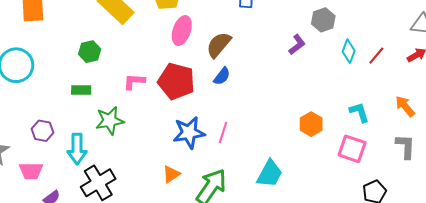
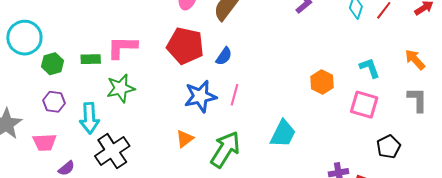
green hexagon: (90, 52) -> (53, 64), moved
blue semicircle: (222, 76) -> (224, 56), moved
pink L-shape: (134, 82) -> (122, 47), moved, size x1.4

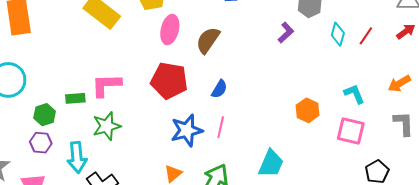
blue semicircle: (224, 56) -> (219, 89), moved
orange arrow: (415, 60) -> (399, 84), turned -75
green hexagon: (53, 64) -> (45, 115), moved

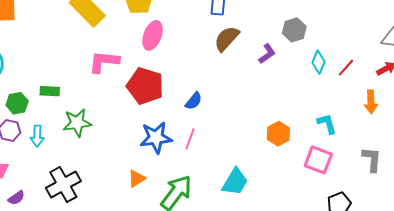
brown semicircle: (208, 40) -> (227, 39), moved
orange arrow: (399, 84) -> (371, 102), moved, turned -70
pink L-shape: (106, 85) -> (104, 62), moved
cyan arrow: (77, 157) -> (37, 136), moved, size x0.7

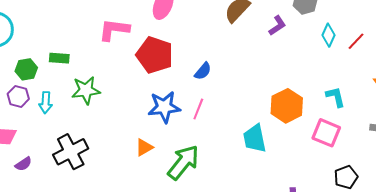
orange hexagon: (278, 134) -> (287, 106), size x1.4
cyan trapezoid: (235, 182) -> (255, 138), moved, turned 136

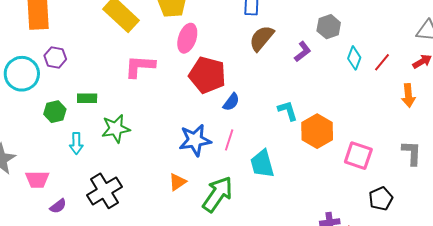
red pentagon: (155, 55) -> (207, 75), moved
purple hexagon: (18, 96) -> (55, 57), moved
cyan L-shape: (336, 97) -> (288, 111), moved
cyan trapezoid: (255, 138) -> (262, 164), moved

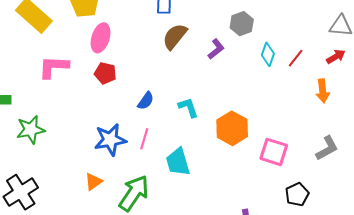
red pentagon: (207, 75) -> (105, 73), moved, size x0.6
cyan L-shape: (288, 111) -> (188, 107), moved
gray L-shape: (412, 153) -> (327, 148), turned 60

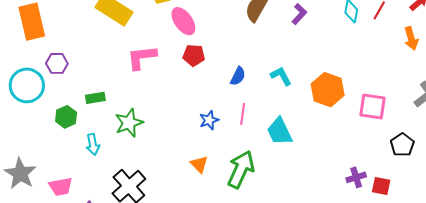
pink ellipse: (101, 38) -> (183, 21), turned -44
blue star: (110, 140) -> (209, 120), size x0.6
orange triangle: (93, 182) -> (199, 164), turned -30

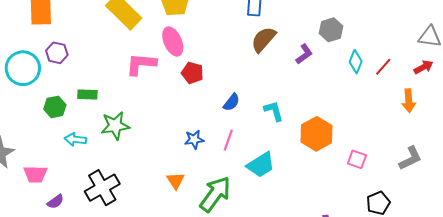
pink ellipse: (183, 21) -> (173, 41), moved
pink square: (372, 106) -> (357, 159), size x0.7
cyan trapezoid: (279, 131) -> (261, 165), turned -108
cyan arrow: (93, 144) -> (75, 139), turned 95

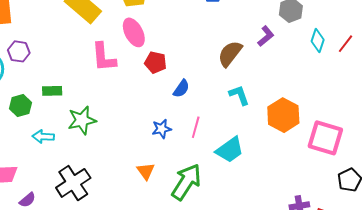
brown semicircle: (264, 39) -> (230, 54), moved
pink L-shape: (141, 64) -> (104, 57), turned -96
blue semicircle: (231, 102) -> (181, 89), moved
pink square: (357, 159) -> (325, 138), size x1.8

